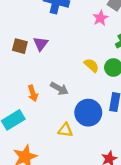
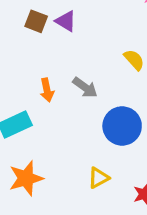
purple triangle: (41, 44) -> (66, 21), turned -42
yellow triangle: (65, 130) -> (98, 178), moved, turned -42

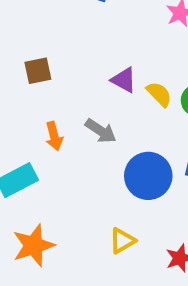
brown square: (36, 21) -> (38, 71), moved, turned -30
purple triangle: (66, 21) -> (124, 80), moved

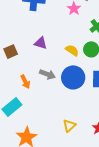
purple triangle: (124, 80) -> (41, 43), moved
blue circle: (148, 176) -> (73, 77), moved

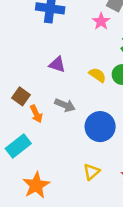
brown square: (11, 52) -> (21, 96), moved, turned -32
blue circle: (73, 77) -> (100, 127), moved

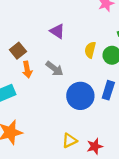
yellow semicircle: (97, 75) -> (90, 50), turned -126
yellow triangle: (92, 172) -> (70, 140), moved

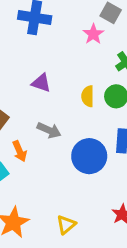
orange arrow: (27, 70) -> (20, 151), moved
yellow triangle: (70, 140) -> (66, 225), moved

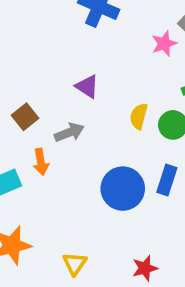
gray arrow: (49, 130) -> (69, 132), moved, turned -60
yellow triangle: (66, 225) -> (75, 264), turned -30

